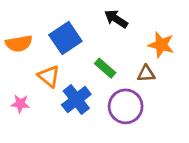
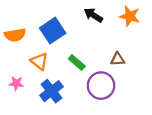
orange star: (161, 45) -> (130, 16), moved
green rectangle: (105, 68) -> (77, 62), moved
blue cross: (76, 100) -> (51, 91), moved

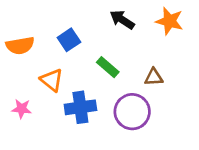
blue square: (53, 31) -> (69, 40), size x0.7
green rectangle: (77, 62) -> (108, 67), moved
blue cross: (51, 91) -> (80, 107), moved, turned 30

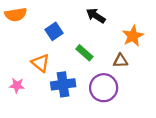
orange star: (170, 21) -> (133, 36), moved, turned 30
orange semicircle: (20, 46) -> (16, 15), moved

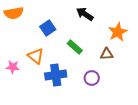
pink star: (17, 85) -> (13, 67), moved
purple circle: (104, 88) -> (92, 78), size x0.6

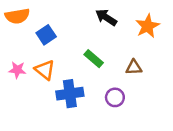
blue square: (48, 28) -> (46, 35), moved
orange star: (118, 32) -> (147, 26), moved
pink star: (13, 67) -> (17, 70), moved

